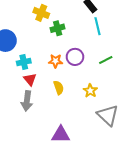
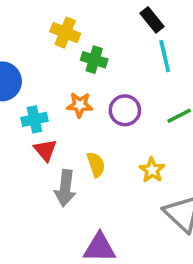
green cross: (58, 28) -> (94, 60), turned 32
orange star: (56, 61) -> (80, 105), moved
gray arrow: (27, 101) -> (65, 188), moved

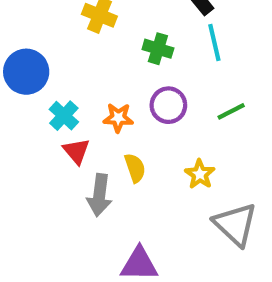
green cross: (94, 60) -> (158, 49), moved
orange star: (80, 105) -> (118, 118), moved
cyan cross: (34, 119) -> (64, 116), turned -35

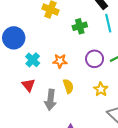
green cross: (158, 49) -> (80, 26), turned -32
purple circle: (168, 105) -> (95, 59), moved
red triangle: (76, 151) -> (28, 85), moved

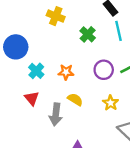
green cross: (80, 26) -> (88, 34), turned -32
yellow semicircle: (68, 86) -> (75, 99), turned -40

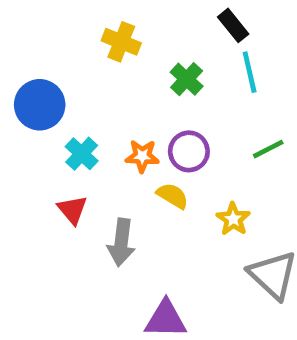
purple circle: (104, 70) -> (189, 151), moved
yellow semicircle: (75, 99) -> (173, 196), moved

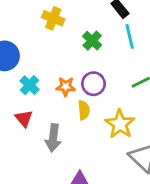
yellow semicircle: (173, 196) -> (84, 110), turned 54
yellow star: (233, 219) -> (120, 124), size x1.5

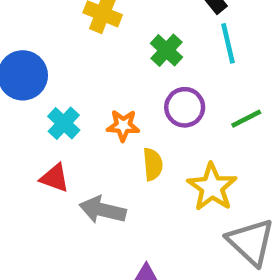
purple circle: (93, 84) -> (185, 107), moved
red triangle: (24, 118) -> (55, 178), turned -30
gray arrow: (53, 138) -> (103, 210), turned 96

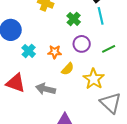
yellow semicircle: (153, 164) -> (68, 69), turned 48
red triangle: (55, 178) -> (16, 83), moved, size x1.5

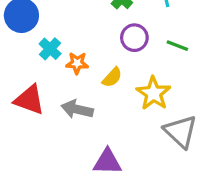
green line: (109, 49) -> (177, 46), turned 48
orange star: (55, 52) -> (77, 63), moved

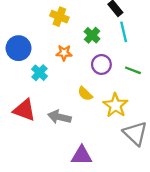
orange star: (77, 63) -> (64, 53), moved
yellow semicircle: (112, 77) -> (85, 94), turned 91

